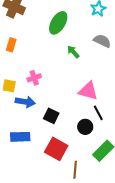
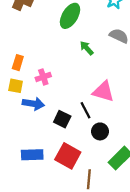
orange rectangle: (11, 45) -> (18, 63), moved
black line: (98, 113) -> (86, 110), moved
blue rectangle: (20, 137) -> (32, 155), moved

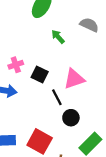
pink triangle: (103, 91) -> (74, 79), turned -35
black square: (62, 119) -> (40, 74), moved

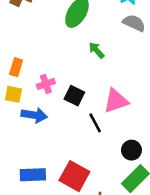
gray semicircle: (89, 25) -> (134, 23), moved
black circle: (71, 118) -> (131, 150), moved

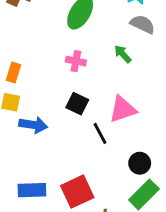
green arrow: (96, 50) -> (123, 54), moved
pink cross: (46, 84) -> (76, 61), moved, turned 30
red square: (74, 176) -> (77, 192), turned 36

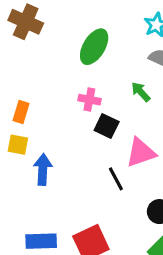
black square: (77, 104) -> (107, 126), moved
blue arrow: (33, 125) -> (43, 170), turned -96

